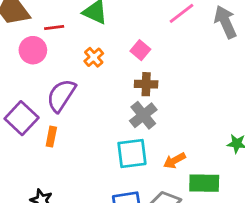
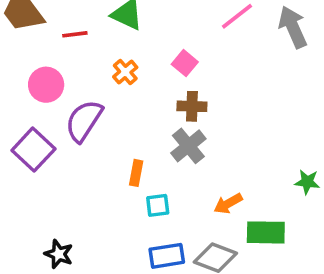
pink circle: (33, 50) -> (46, 85), moved
orange rectangle: (51, 137) -> (136, 173), moved
cyan square: (132, 153) -> (158, 205), moved, size x0.6

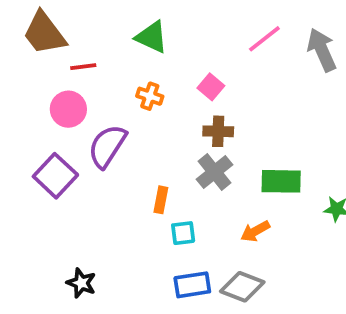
red line: (75, 34) -> (83, 67), moved
orange cross: (125, 72) -> (150, 96), turned -30
green rectangle: (266, 232) -> (281, 181), moved

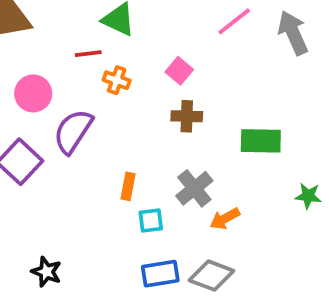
red line: (83, 67) -> (88, 54), moved
gray cross: (215, 172) -> (194, 188), moved
green rectangle: (281, 181) -> (261, 141), moved

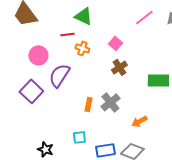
brown cross: (187, 116) -> (119, 67), turned -35
gray cross: (194, 188) -> (110, 102), moved
cyan square: (151, 221) -> (79, 137), moved

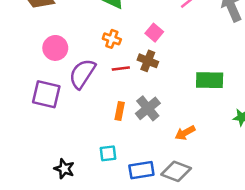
red line: (67, 34) -> (121, 69), moved
brown cross: (119, 67) -> (148, 61), moved, turned -35
purple square: (31, 91) -> (46, 94), turned -30

